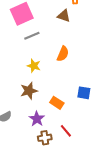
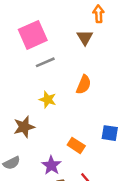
brown triangle: (64, 16) -> (85, 37), turned 40
brown star: (29, 91) -> (24, 127), moved

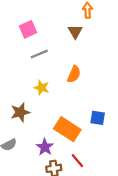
pink square: (33, 35) -> (28, 29), size x0.7
orange rectangle: (76, 145) -> (67, 129), size x1.6

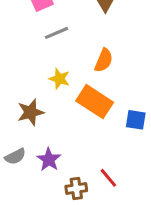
orange rectangle: (67, 129) -> (95, 102), moved
purple star: (45, 147) -> (49, 160), moved

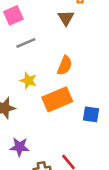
orange rectangle: (95, 102) -> (57, 99), turned -56
purple star: (49, 160) -> (20, 147), turned -30

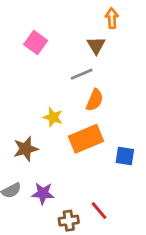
pink square: (13, 15) -> (36, 42), turned -30
gray line: (26, 43) -> (82, 74), moved

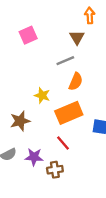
pink square: (36, 42) -> (28, 35), turned 30
red line: (99, 211) -> (63, 143), moved
brown cross: (69, 221) -> (55, 170), moved

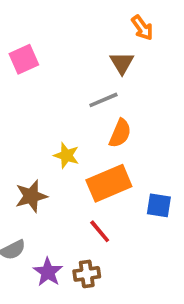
orange arrow: (90, 15) -> (142, 28), turned 147
pink square: (28, 35) -> (24, 59), moved
purple star: (34, 157) -> (48, 272), moved, turned 30

